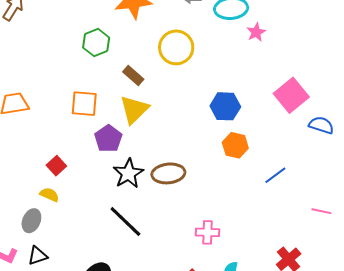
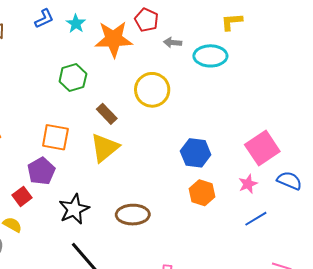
pink star: (256, 32) -> (248, 184), moved
purple pentagon: (108, 139) -> (41, 171), moved
black star: (128, 174) -> (74, 209), moved
blue line: (275, 175) -> (256, 219), moved

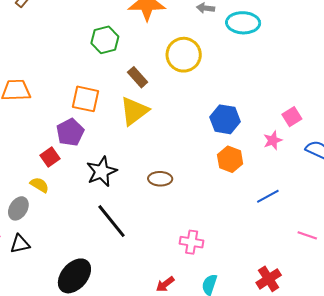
pink square: (262, 148) -> (292, 117), size x0.6
pink star: (248, 184) -> (273, 140), moved
brown ellipse: (133, 215) -> (160, 179), size x0.7
blue line: (256, 219) -> (268, 196), moved

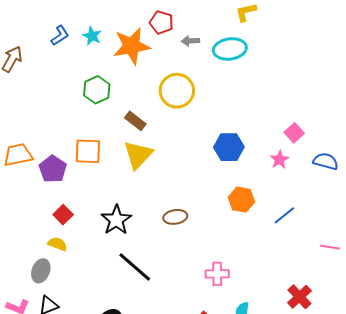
purple pentagon: (70, 132) -> (53, 169), moved
orange hexagon: (230, 159) -> (241, 200), moved

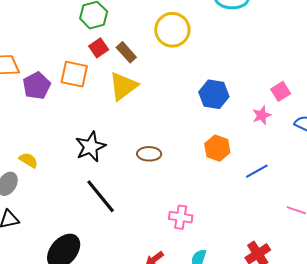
red square: (63, 215) -> (99, 48), moved

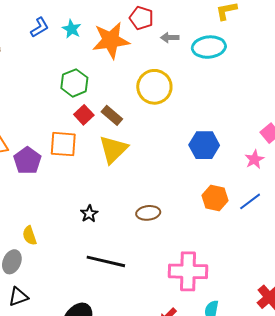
black star: (91, 147) -> (89, 214), size x0.6
yellow semicircle: (28, 160) -> (29, 236), turned -132
blue line: (257, 171) -> (250, 201), moved
black line: (101, 196) -> (106, 261), turned -30
pink cross: (181, 217) -> (188, 271), size x1.6

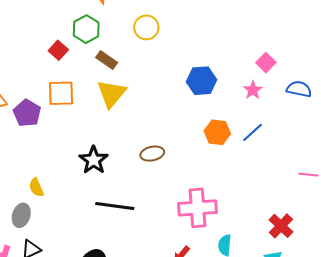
green hexagon: (74, 83) -> (86, 29), moved
yellow circle: (154, 87) -> (146, 27), size x0.7
red square: (84, 115) -> (58, 50), moved
black star: (89, 214) -> (94, 160), size x1.6

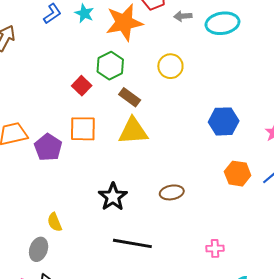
yellow triangle: (111, 94) -> (133, 131), turned 44
pink cross: (197, 208) -> (215, 248), size x0.5

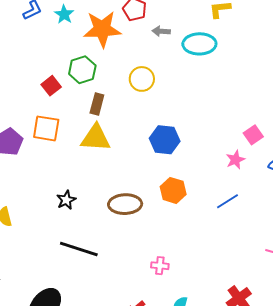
brown rectangle: (130, 97) -> (97, 104), turned 60
blue hexagon: (224, 121) -> (165, 140), moved
orange hexagon: (238, 174) -> (173, 190), moved
brown ellipse: (172, 192) -> (125, 204), size x1.4
black star: (113, 197) -> (66, 200), size x0.7

